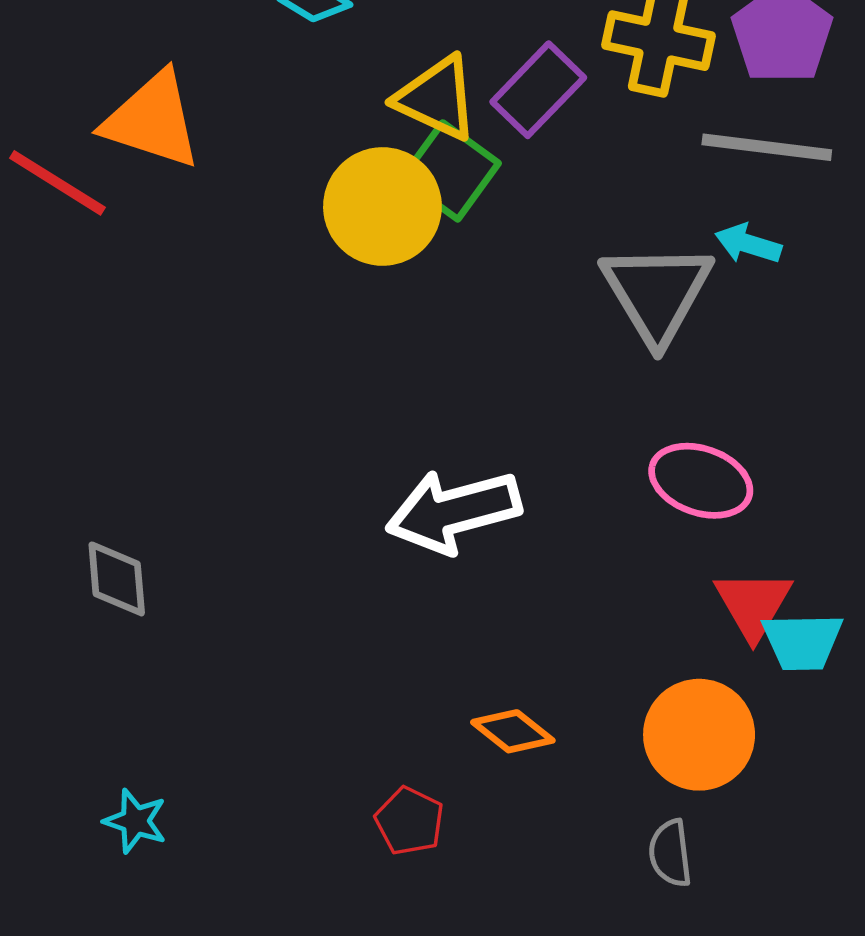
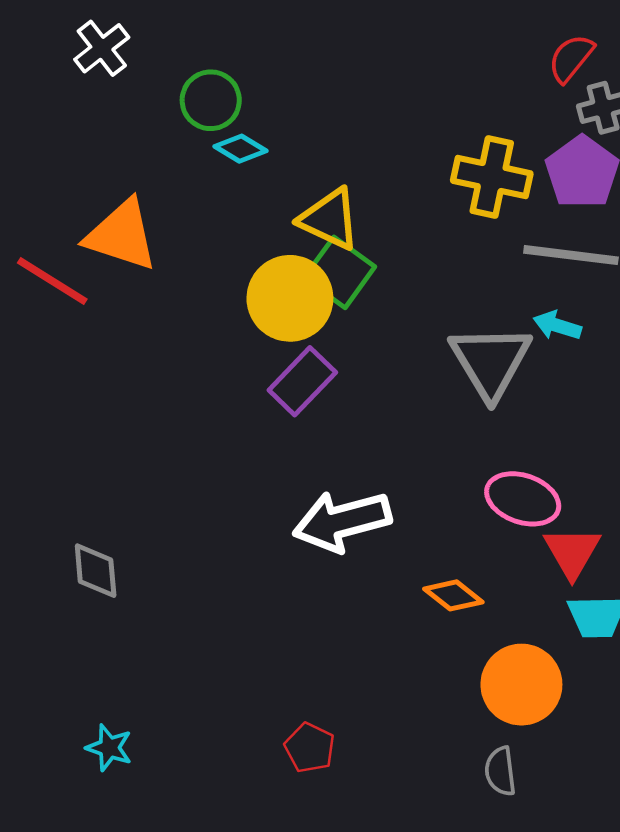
purple rectangle: (538, 90) -> (302, 381), moved
red triangle: (753, 604) -> (572, 552), moved
orange diamond: (513, 731) -> (453, 595), moved

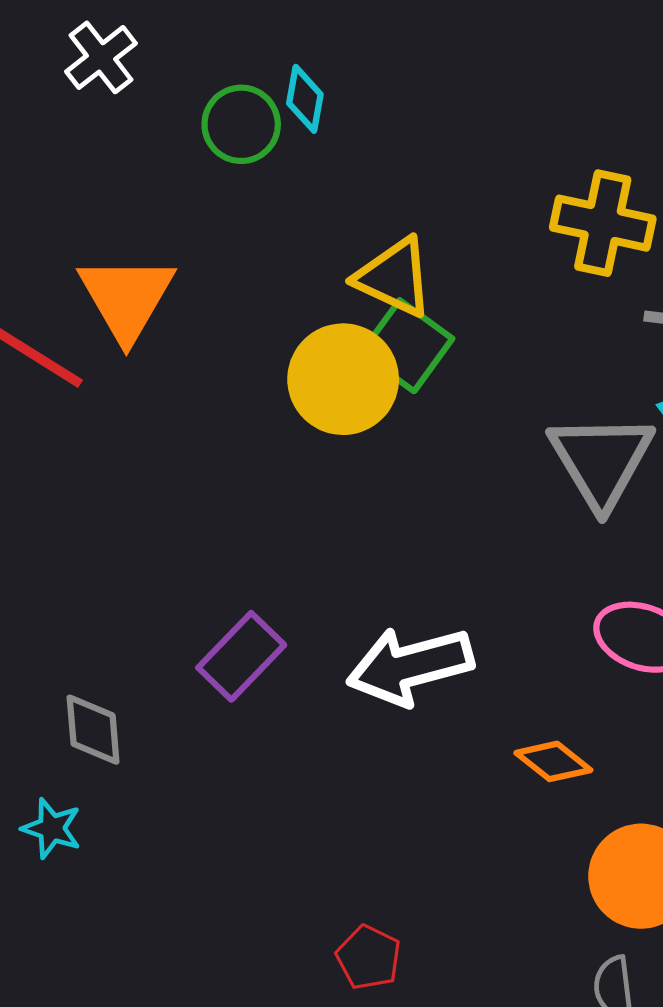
cyan diamond: (240, 149) -> (305, 99), moved, turned 69
orange triangle: (122, 235) -> (126, 298), turned 42
purple rectangle: (302, 381) -> (241, 656), moved
cyan star: (109, 748) -> (52, 828), moved

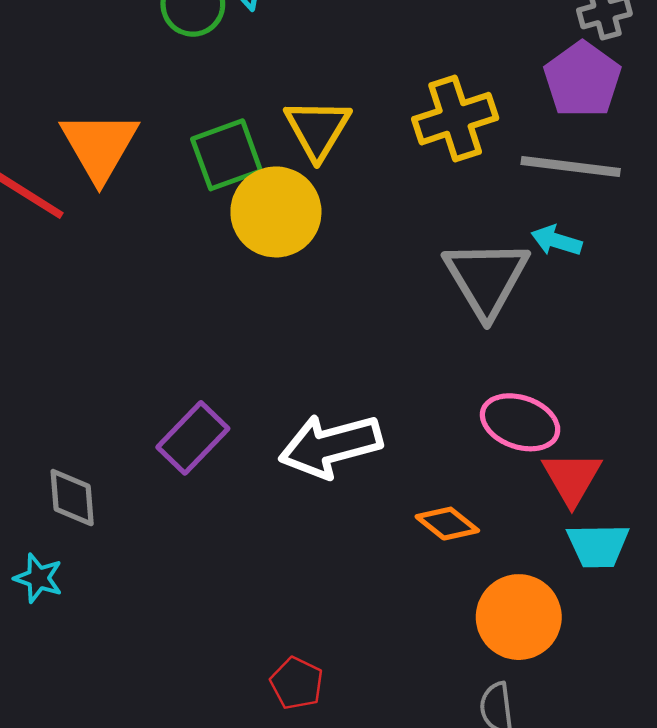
yellow cross: (603, 223) -> (455, 119), moved, turned -30
yellow triangle: (394, 277) -> (317, 129), turned 36
green square: (407, 346) -> (227, 155), moved, turned 34

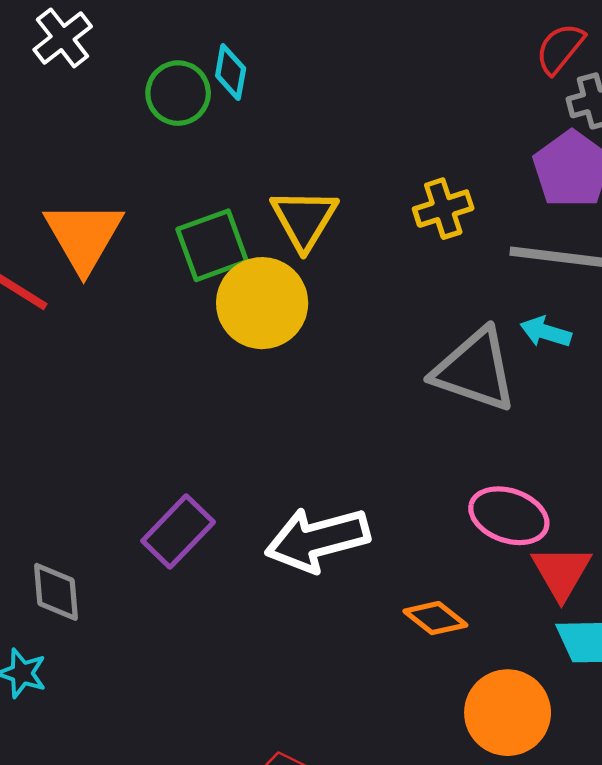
yellow cross: (455, 119) -> (443, 209), size x0.7
gray triangle: (486, 278) -> (475, 370), turned -40

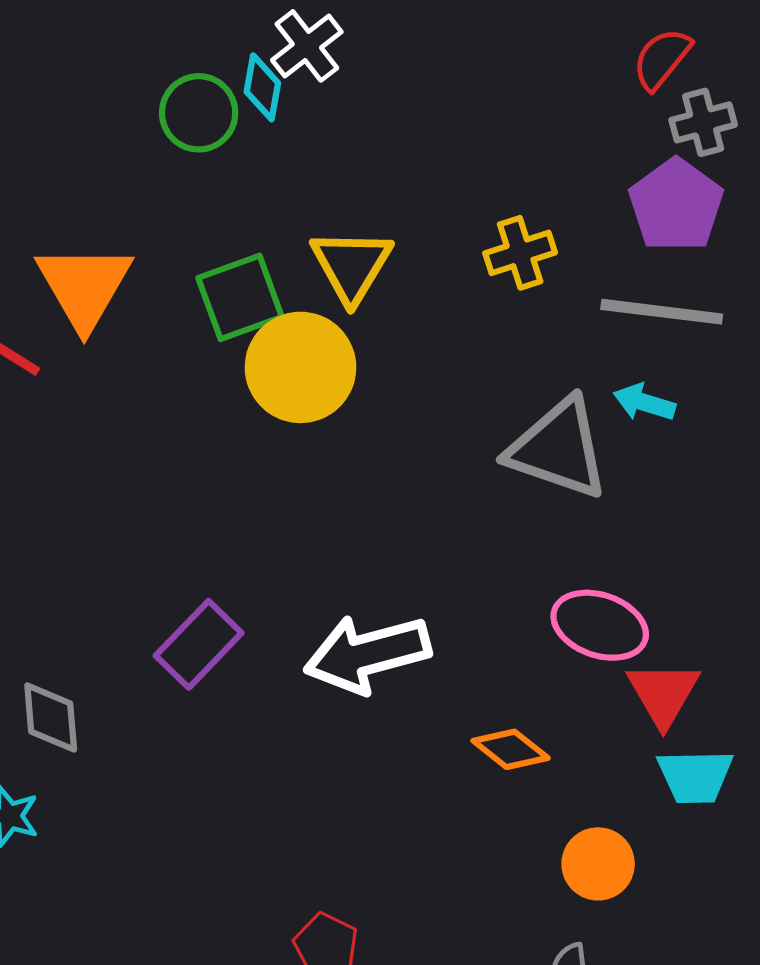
white cross: (63, 38) -> (307, 46), moved
orange circle: (508, 713) -> (598, 864), size x0.7

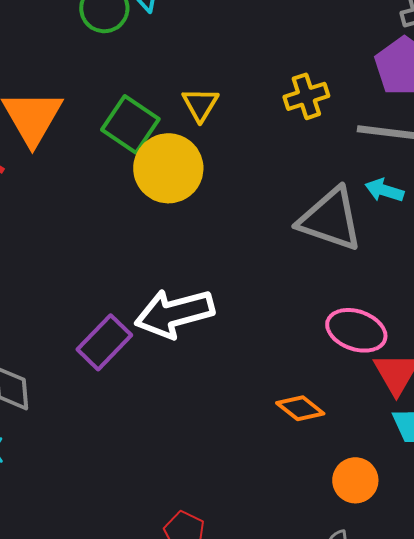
yellow triangle: (351, 266) -> (200, 104), size x0.7
green square: (240, 297) -> (130, 124), turned -36
white arrow: (367, 654) -> (174, 313), moved

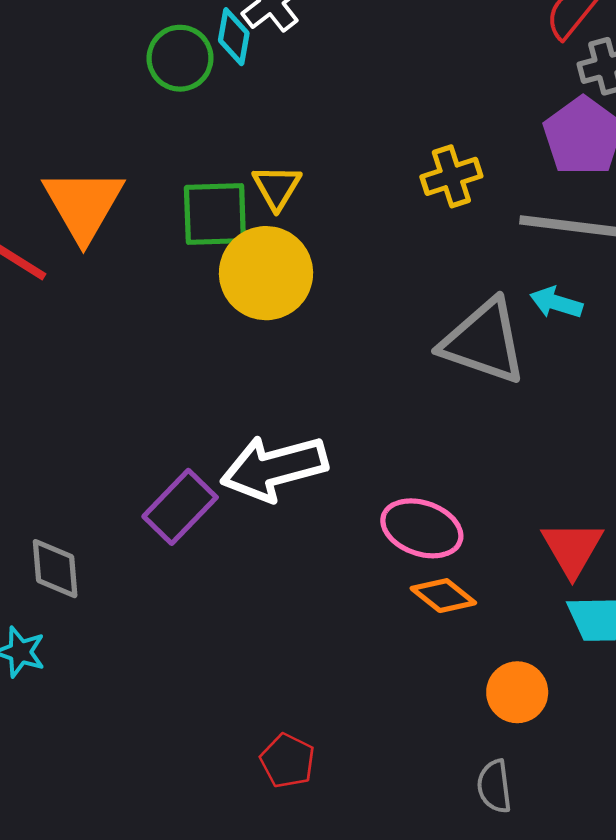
yellow triangle: (200, 104) -> (277, 187), moved
green square: (130, 124) -> (215, 214), turned -36
pink ellipse: (356, 330) -> (422, 528), moved

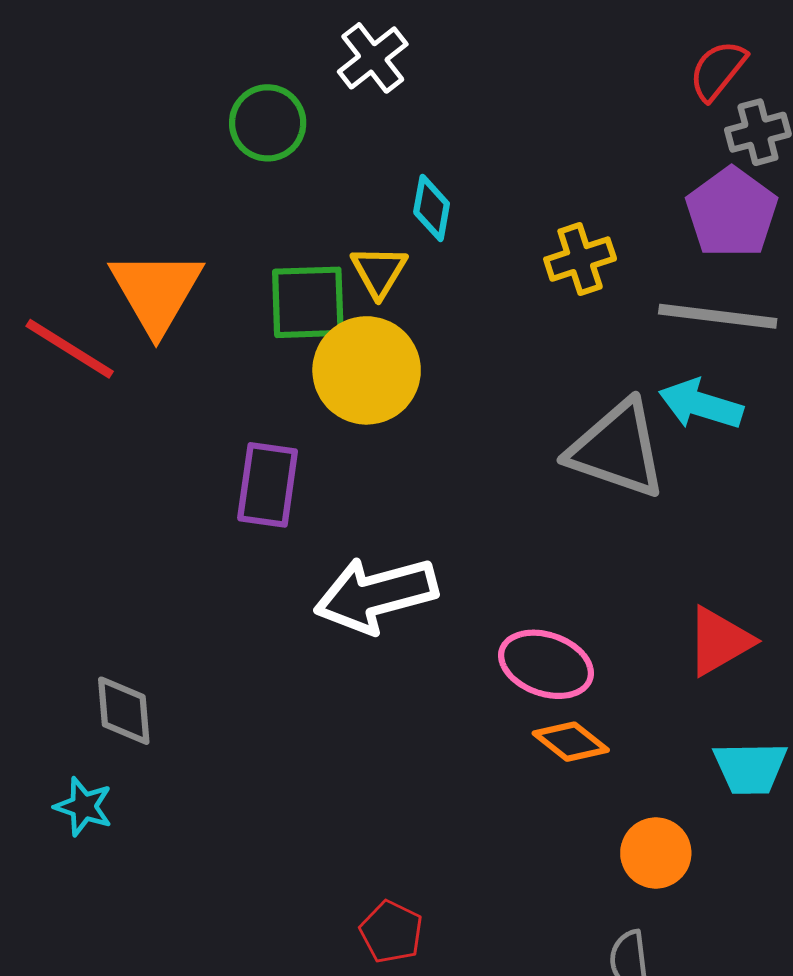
cyan diamond: (234, 37) -> (432, 208), moved
cyan arrow: (556, 303) -> (701, 404), size x1.4
purple rectangle: (180, 507) -> (268, 485), moved, turned -36
red triangle: (572, 549) -> (719, 641), moved, turned 30

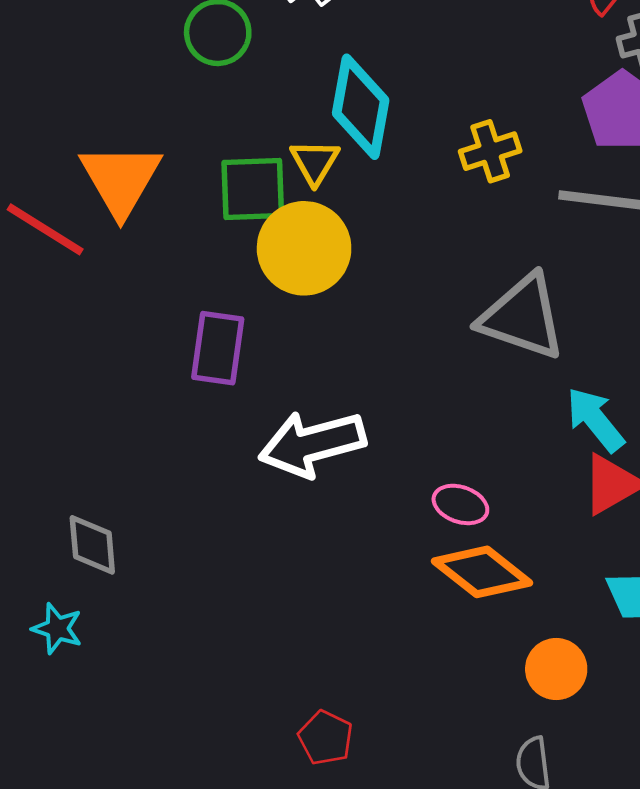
cyan diamond: (432, 208) -> (361, 107), size x1.8
cyan arrow: (701, 404) -> (595, 420), moved, turned 34
pink ellipse: (546, 664) -> (460, 504), size x0.7
orange diamond: (571, 742) -> (482, 572), size x1.5

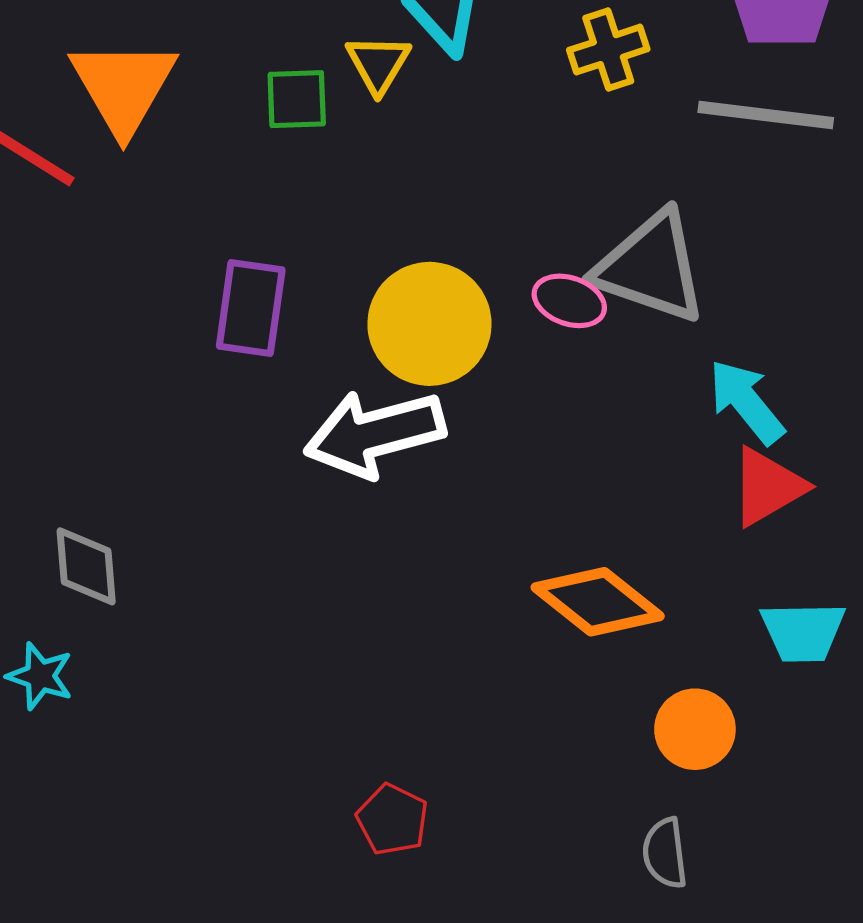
green square: (253, 189) -> (297, 99), size x0.7
yellow circle: (304, 248) -> (429, 324), moved
pink ellipse: (460, 504) -> (569, 301), moved

